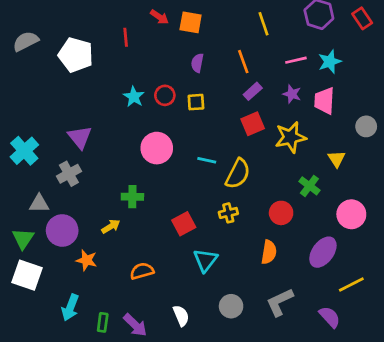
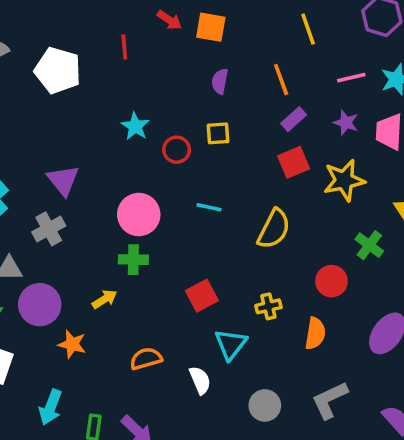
red circle: (165, 95) -> (177, 150), moved
pink circle: (157, 148) -> (139, 215), moved
cyan line: (207, 160) -> (209, 207), moved
yellow cross: (228, 213) -> (268, 306), moved
white semicircle: (181, 316) -> (200, 380), moved

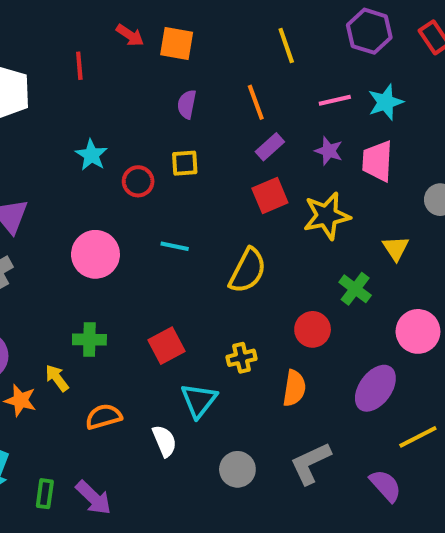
green cross: (133, 260) -> (89, 340), moved
yellow arrow: (105, 299) -> (57, 378), moved, turned -95

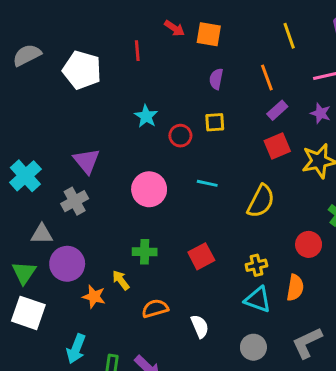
cyan triangle: (199, 400) -> (258, 300), moved, turned -48

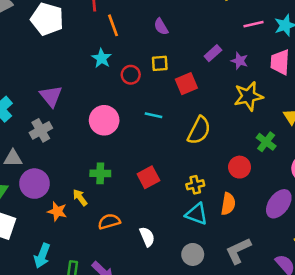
orange line: (267, 77) -> (113, 25), moved
purple semicircle: (216, 79) -> (161, 27), turned -42
purple star: (320, 113) -> (240, 61), moved
red square: (277, 146) -> (186, 84), moved

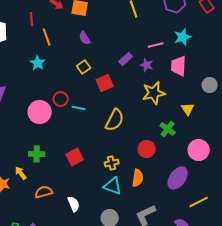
pink line: (253, 24) -> (156, 45), moved
yellow square: (160, 63) -> (84, 67), turned -32
red circle: (131, 75) -> (61, 99), moved

